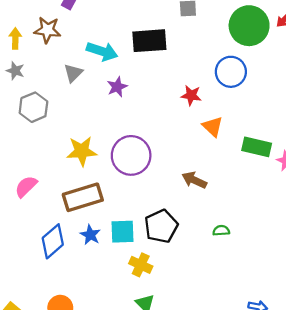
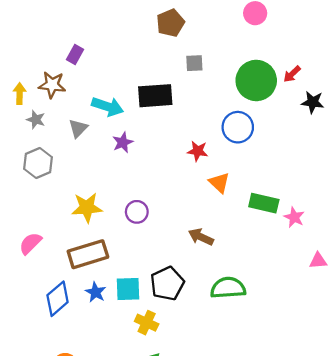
gray star: (15, 71) -> (36, 120), moved
purple circle: (131, 155) -> (137, 212), size x0.6
green semicircle: (221, 231) -> (228, 288), size x2.0

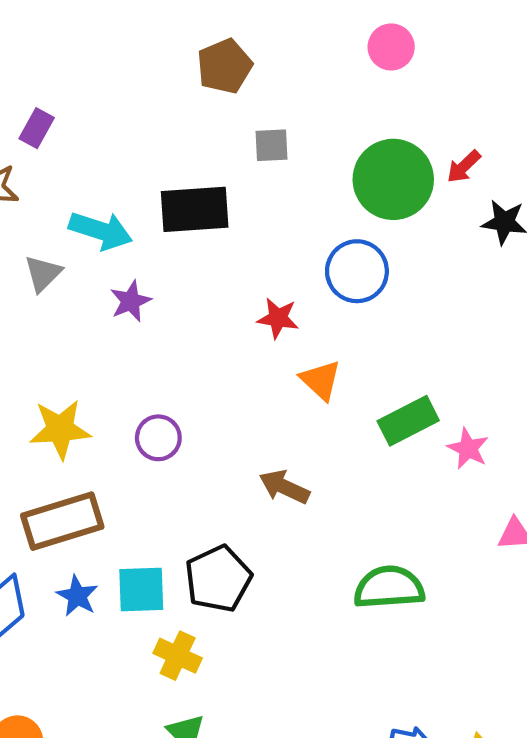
green rectangle: (264, 203) -> (408, 421), turned -40
green semicircle: (228, 288) -> (389, 587), moved

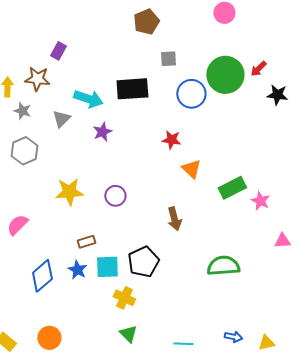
blue circle: (357, 271) -> (191, 94), moved
brown arrow: (284, 487) -> (174, 219), turned -130
brown rectangle: (62, 521) -> (86, 242), moved, size x0.5

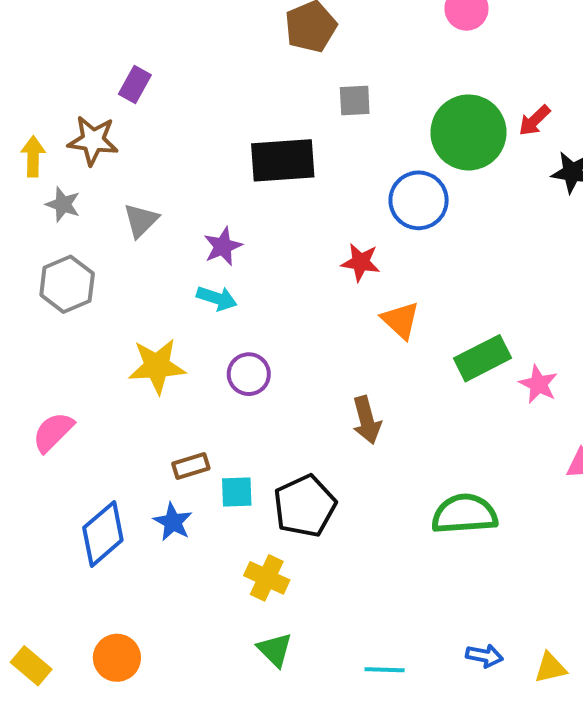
blue circle: (191, 94) -> (419, 200), moved
cyan arrow: (88, 99) -> (217, 298), moved, size x0.7
cyan square: (107, 267) -> (237, 492), moved, size x0.7

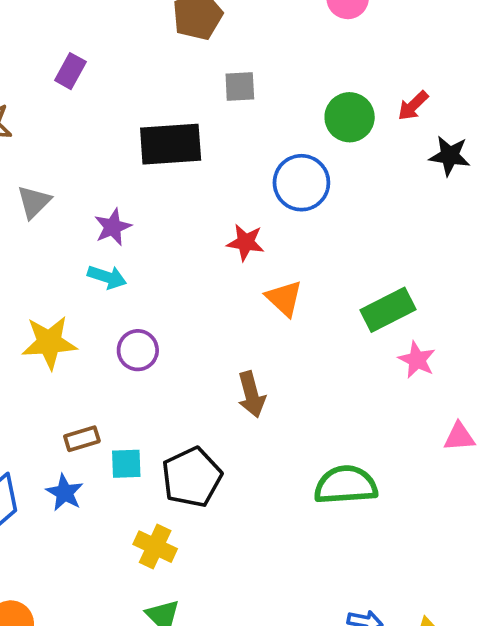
purple rectangle: (135, 85) -> (70, 71), moved
green circle: (468, 132) -> (350, 117), size x0.7
green rectangle: (482, 358) -> (388, 310), moved

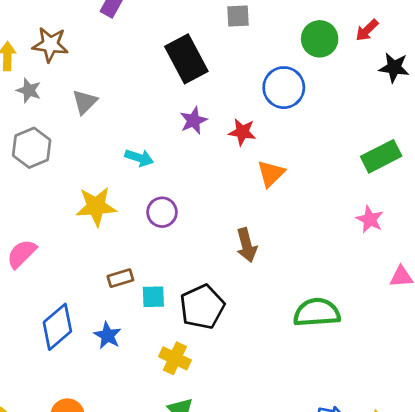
black rectangle: (171, 144) -> (186, 59), turned 66
purple star: (113, 227) -> (194, 121), moved
orange triangle: (284, 298) -> (271, 174), turned 32
green rectangle: (388, 310) -> (381, 156), moved
blue star: (65, 493) -> (108, 335), moved

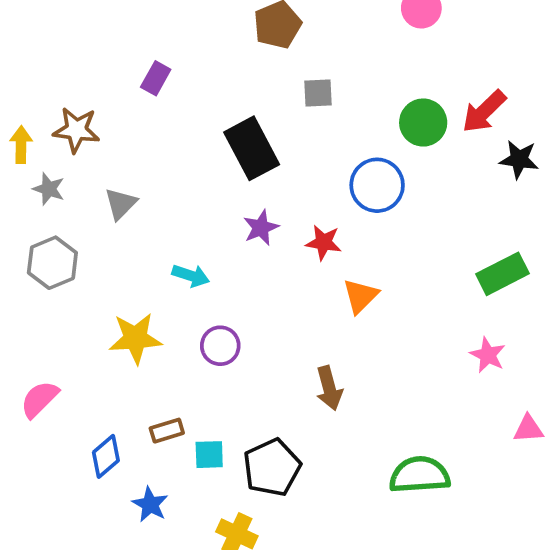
red arrow: (367, 30) -> (484, 111), size x1.5
blue diamond: (57, 327) -> (106, 456), moved, size x0.7

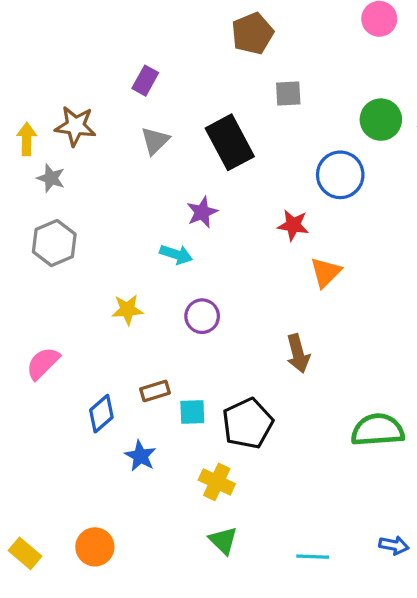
gray triangle: (121, 204) -> (155, 141), moved
purple star: (261, 228) -> (202, 212), moved
yellow star: (135, 338) -> (127, 310), size x0.7

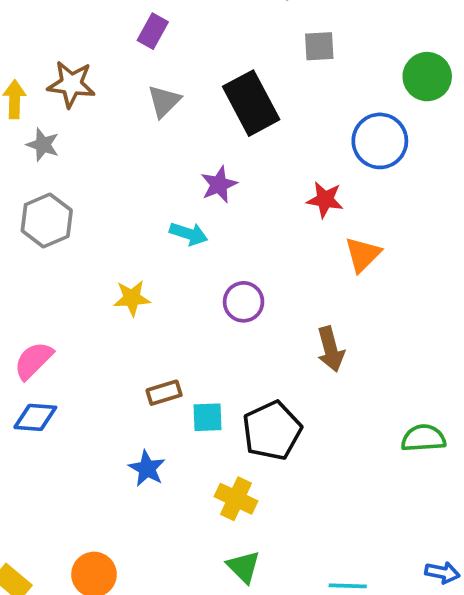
purple circle: (202, 316) -> (244, 302), moved
blue diamond: (101, 414) -> (35, 417), moved, turned 45
green semicircle: (378, 430) -> (423, 438), size x0.7

